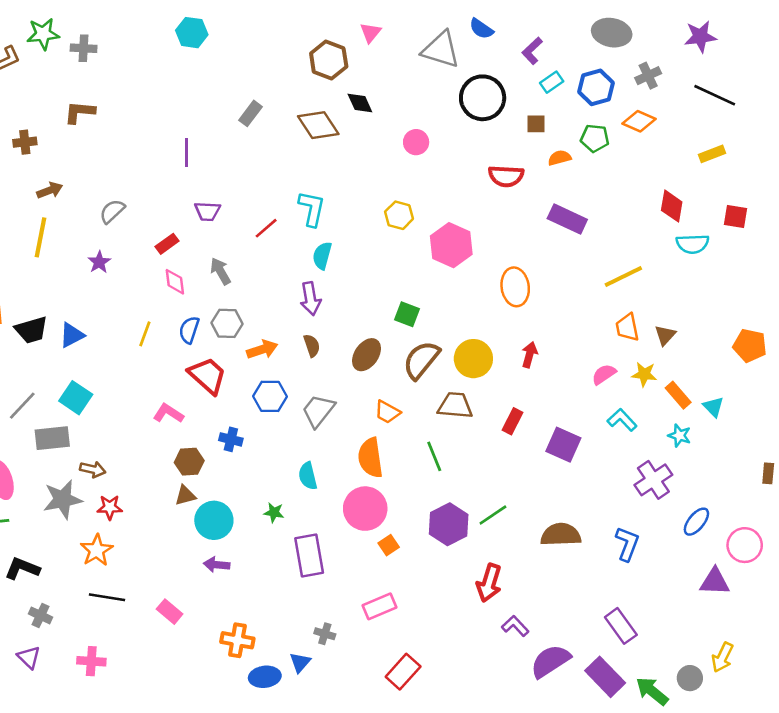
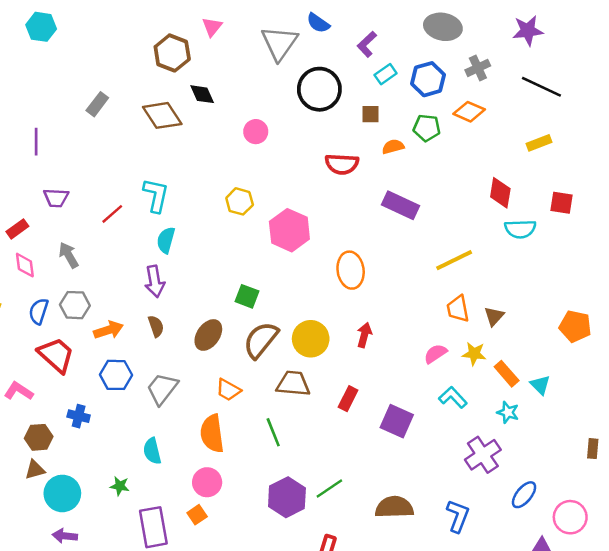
gray triangle: (441, 50) -> (279, 43), turned 48
pink circle: (365, 509) -> (207, 482), size x0.7
orange square: (389, 545) -> (197, 515), moved

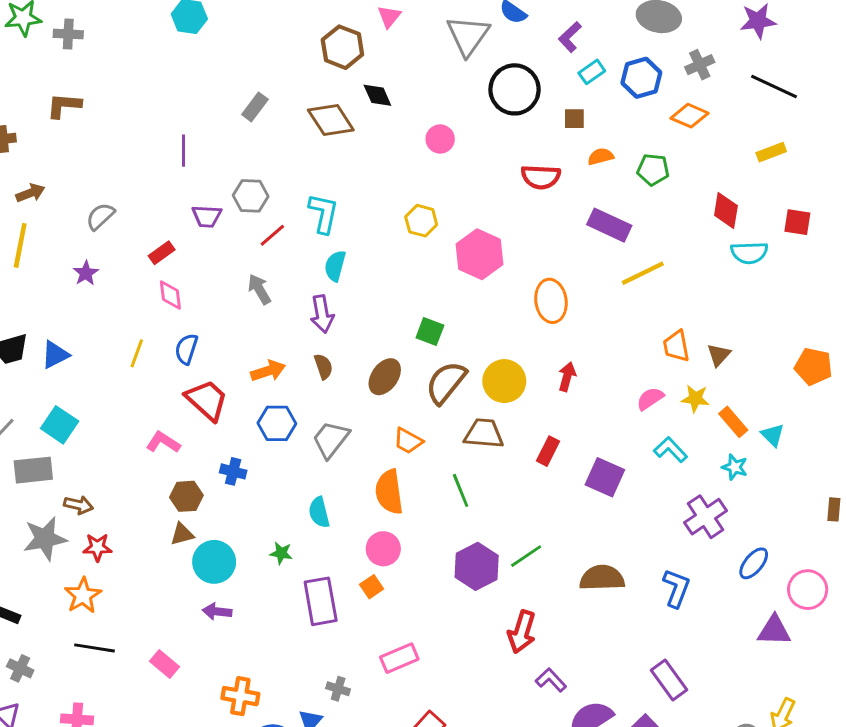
green pentagon: (427, 128) -> (653, 170), moved
gray arrow: (69, 255) -> (259, 289), moved
yellow line: (454, 260) -> (643, 273), moved
gray hexagon: (75, 305) -> (251, 196), moved

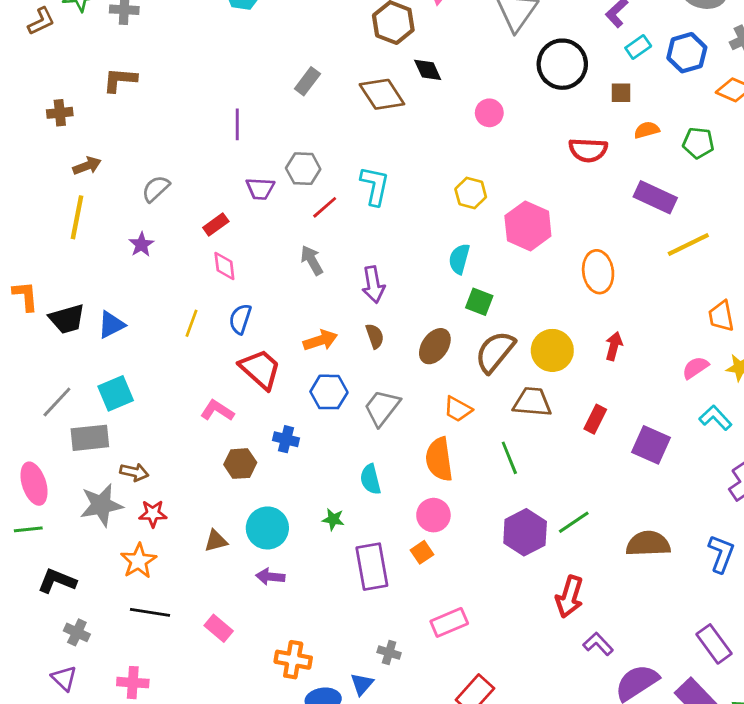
cyan semicircle: (335, 266) -> (459, 259), moved
cyan square: (60, 425) -> (116, 393), turned 33
brown triangle: (182, 534) -> (216, 541), moved

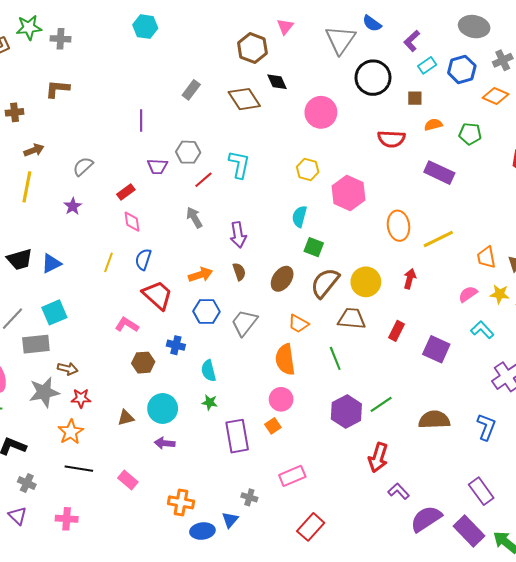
pink circle: (489, 113) -> (321, 112), size x1.6
yellow line: (688, 245) -> (438, 239), moved
cyan semicircle: (370, 479) -> (209, 371), moved

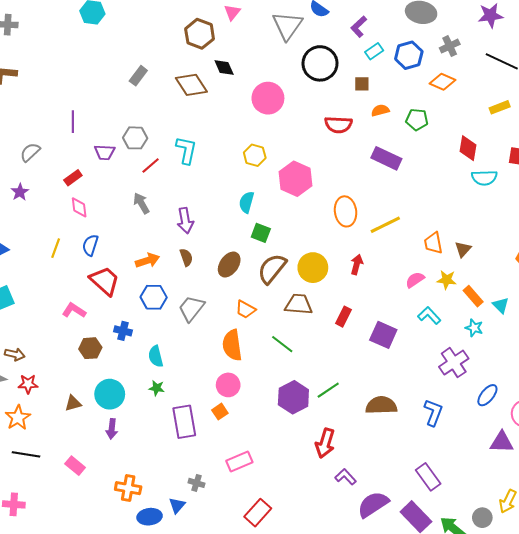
purple line: (141, 120) -> (73, 122), moved
green line: (335, 358) -> (282, 344), turned -30
purple arrow: (165, 443) -> (112, 429), turned -90

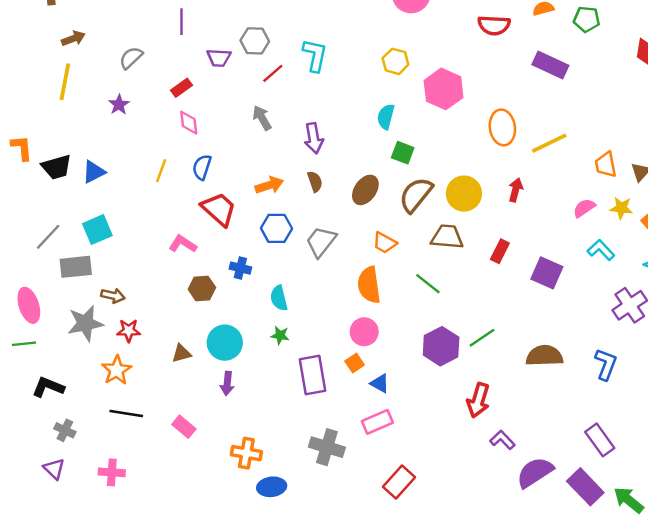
gray cross: (196, 483) -> (327, 447), size x1.8
blue triangle: (177, 505) -> (380, 383), moved, turned -42

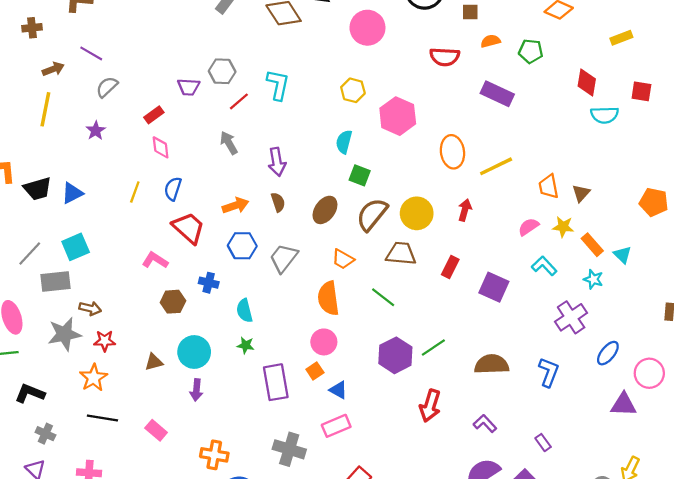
purple line: (181, 22) -> (91, 53), moved, turned -60
purple L-shape: (502, 440) -> (485, 424), moved
purple rectangle: (600, 440) -> (543, 443), size x0.6

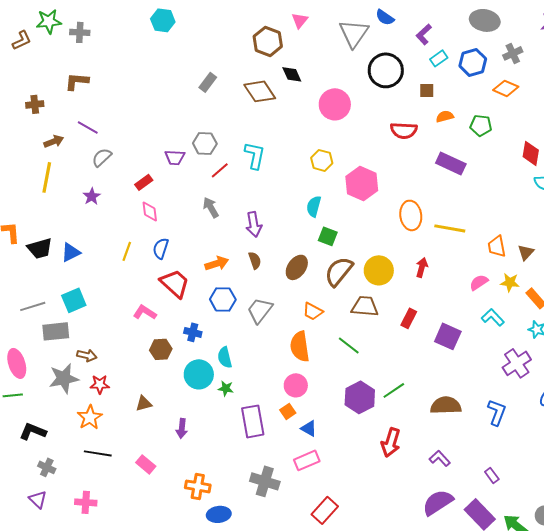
yellow line: (496, 166) -> (450, 228), turned 36
gray line: (30, 254) -> (33, 306), turned 30
cyan circle: (194, 352) -> (199, 374), moved

